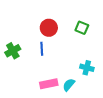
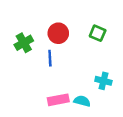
green cross: (13, 51) -> (24, 43), moved
cyan semicircle: (69, 85) -> (82, 101), turned 64

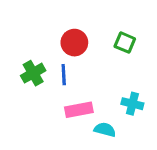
green cross: (24, 43) -> (33, 73), moved
pink rectangle: (58, 100) -> (79, 110), moved

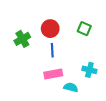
green cross: (33, 73) -> (22, 39), moved
blue line: (64, 75) -> (52, 50), moved

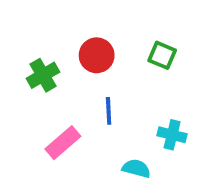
blue line: (52, 50) -> (109, 111), moved
pink rectangle: (53, 74) -> (63, 143), moved, turned -30

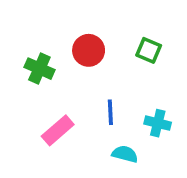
green cross: (43, 75) -> (39, 69), turned -36
blue line: (109, 111) -> (110, 112), moved

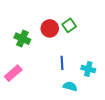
green square: (149, 50) -> (69, 25), moved, turned 32
pink rectangle: (58, 130) -> (13, 73), moved

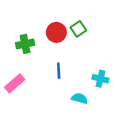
green cross: (22, 39) -> (25, 44), turned -35
blue line: (62, 63) -> (59, 71), moved

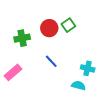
blue line: (59, 71) -> (51, 61), turned -40
cyan semicircle: (80, 98) -> (78, 86), moved

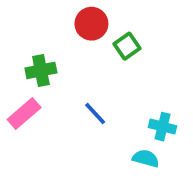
red circle: (49, 28) -> (91, 24), moved
pink rectangle: (13, 72) -> (24, 113), moved

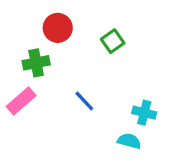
red circle: (91, 24) -> (58, 28), moved

